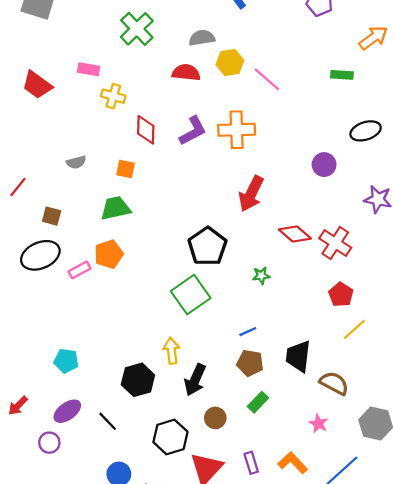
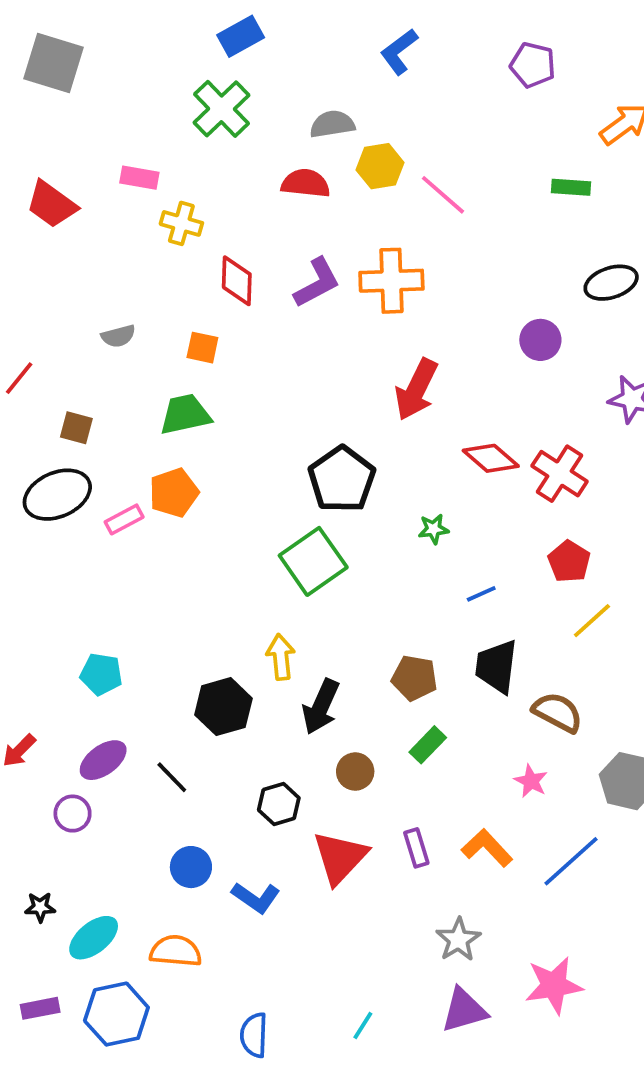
blue line: (248, 332) -> (481, 594), moved
black hexagon: (170, 437) -> (279, 804), size x0.7

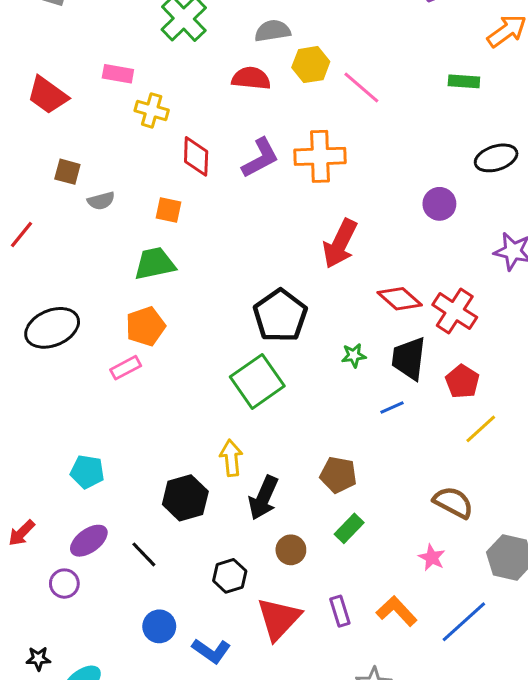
brown square: (76, 428) -> (67, 172), moved
pink rectangle: (124, 519) -> (126, 368), moved
black trapezoid: (497, 666) -> (409, 358), moved

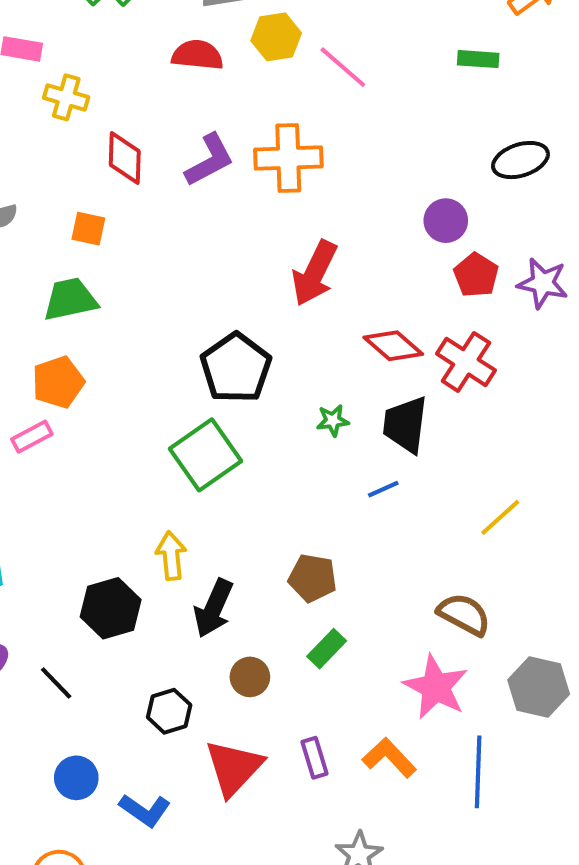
red pentagon: (462, 381) -> (476, 275), moved
pink star: (432, 557) -> (436, 687), size x1.8
blue line: (464, 622) -> (478, 772), turned -46

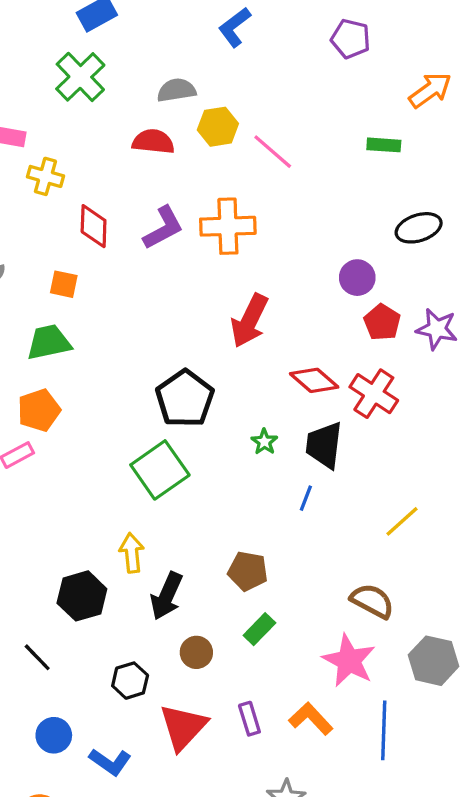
green star: (333, 420) -> (264, 442), turned -30
blue line: (383, 489) -> (306, 498), turned -45

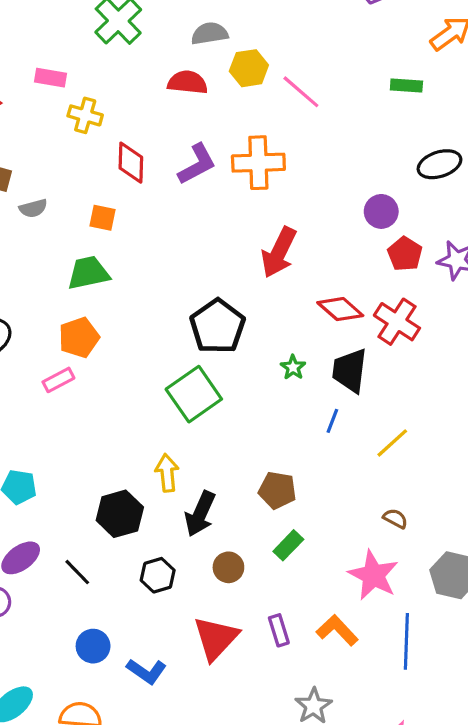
yellow line: (402, 521) -> (392, 443), moved
brown semicircle: (372, 601) -> (395, 519), size x0.6
black hexagon: (130, 681) -> (158, 575), moved

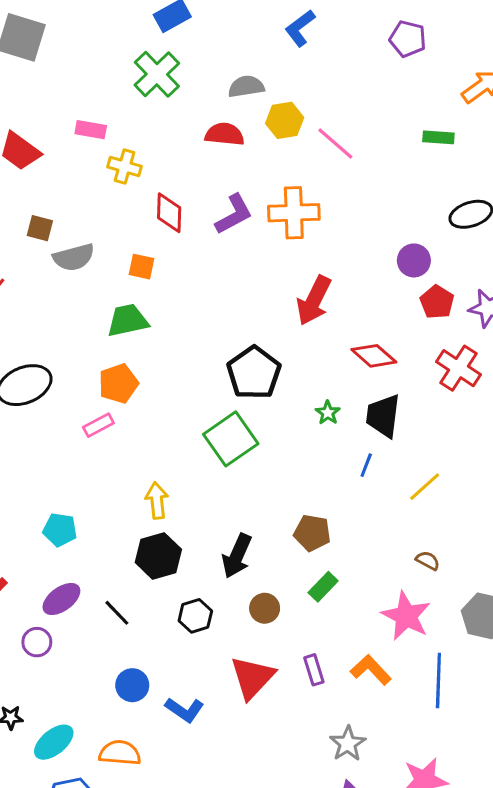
gray semicircle: (33, 208) -> (74, 257), size x1.5
red cross: (397, 322) -> (458, 368), moved
yellow arrow: (167, 473) -> (157, 501), moved

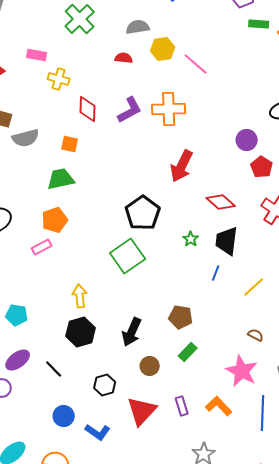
red semicircle: (225, 134) -> (124, 58), size x0.7
green rectangle: (438, 137) -> (259, 24), moved
black hexagon: (195, 616) -> (105, 385), moved

